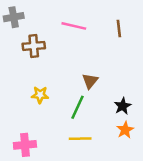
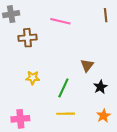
brown line: (119, 28) -> (106, 15), moved
brown triangle: (90, 81) -> (87, 65), moved
orange star: (125, 130) -> (103, 116), moved

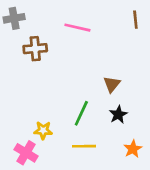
yellow star: (33, 78) -> (43, 130), moved
black star: (100, 87) -> (118, 115), moved
pink cross: (20, 119) -> (26, 153), turned 36

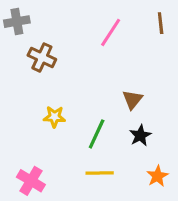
pink line: (77, 28) -> (111, 32), moved, turned -70
brown cross: (35, 49) -> (42, 57), turned 30
yellow star: (43, 130) -> (54, 117), moved

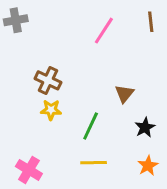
brown cross: (42, 57) -> (48, 80), moved
black star: (140, 136) -> (145, 127), moved

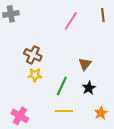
black star: (145, 127) -> (89, 88), moved

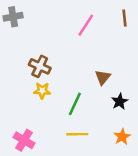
black star: (89, 88) -> (120, 102), moved

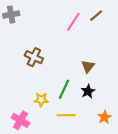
brown line: (125, 18) -> (96, 16), moved, turned 56
yellow star: (42, 91) -> (41, 100), moved
black star: (120, 102) -> (88, 91), moved

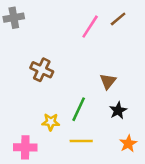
black star: (88, 91) -> (118, 111), moved
pink cross: (20, 120) -> (25, 147), turned -30

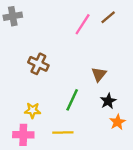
yellow star: (51, 122) -> (33, 110), moved
yellow line: (81, 141) -> (63, 132), moved
orange star: (128, 144) -> (117, 122), moved

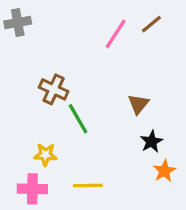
green line: (72, 100) -> (78, 119), moved, turned -55

